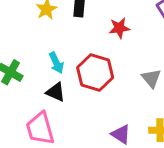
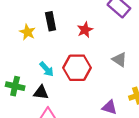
black triangle: (56, 92) -> (41, 93), moved

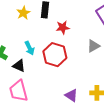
red star: (85, 30) -> (63, 27), moved
gray triangle: (119, 60) -> (93, 46), moved, turned 40

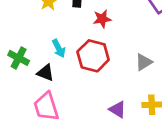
gray triangle: (93, 46) -> (144, 62), moved

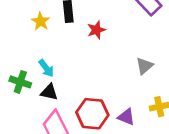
cyan arrow: (59, 48) -> (46, 68), moved
red hexagon: (93, 56) -> (92, 114), moved

